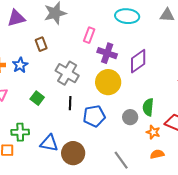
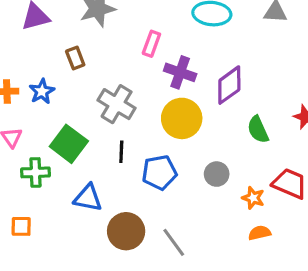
green square: (37, 98) -> (69, 144), size x1.6
green semicircle: (148, 107) -> (258, 130), moved, turned -30
green cross: (20, 132) -> (35, 172), moved
blue triangle: (49, 143) -> (88, 198), moved
gray line: (121, 160) -> (174, 242), moved

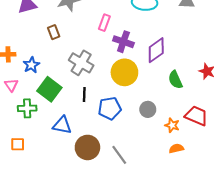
blue star: (42, 91) -> (31, 65), moved

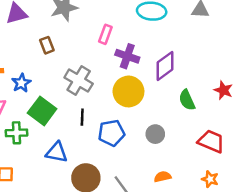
orange star: (172, 125) -> (210, 179), moved
orange semicircle: (176, 149) -> (163, 177), moved

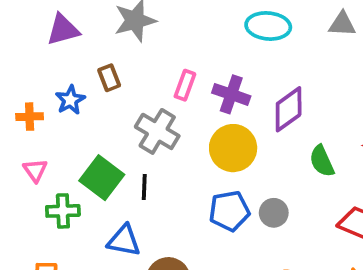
pink rectangle: (105, 34) -> (185, 85), moved
blue star: (21, 83) -> (70, 100), moved
black line: (82, 117) -> (144, 187), moved
blue pentagon: (111, 133) -> (229, 211), moved

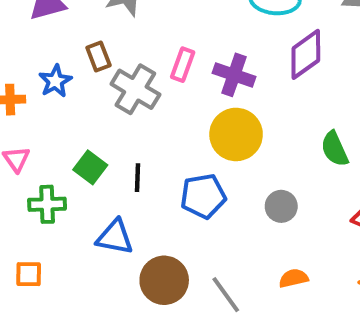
purple diamond: (289, 109) -> (306, 54), moved
gray cross: (157, 131) -> (135, 89), moved
green square: (102, 178) -> (90, 167), size x0.7
blue pentagon: (229, 211) -> (203, 196), moved

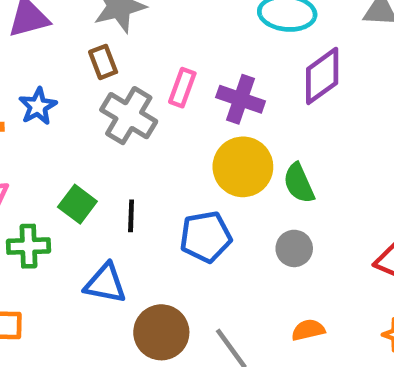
brown rectangle: (98, 56) -> (103, 62), moved
green semicircle: (335, 149) -> (299, 183), moved

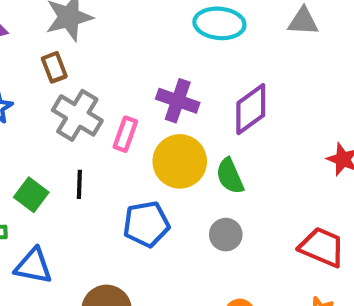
purple diamond: (322, 76) -> (251, 109), moved
pink rectangle: (182, 88) -> (125, 134), moved
black line: (131, 216) -> (79, 184), moved
blue triangle: (105, 283) -> (33, 266), moved

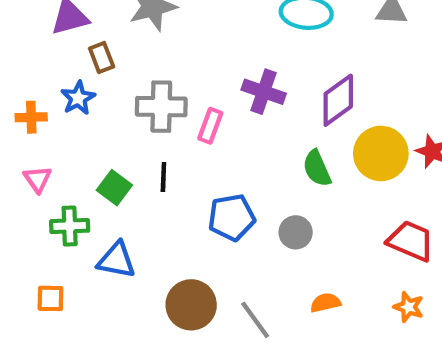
brown rectangle: (54, 67) -> (102, 58), moved
gray cross: (77, 115) -> (161, 107), turned -30
yellow circle: (180, 161) -> (381, 153), moved
gray circle: (226, 235) -> (296, 232), moved

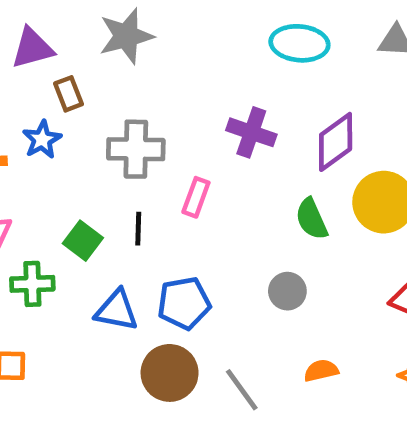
pink rectangle: (210, 126) -> (196, 197), moved
blue pentagon: (232, 217) -> (184, 303), moved
blue triangle: (116, 260) -> (117, 310), moved

